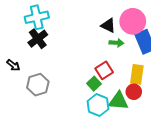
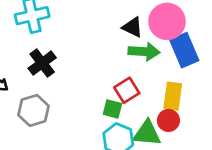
black cross: (38, 39) -> (42, 63), moved
green arrow: (116, 43) -> (144, 52), size x1.5
green square: (94, 84) -> (112, 109), turned -32

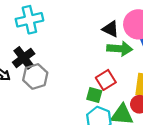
black cross: (42, 63) -> (24, 58), moved
gray hexagon: (34, 110) -> (35, 76), moved

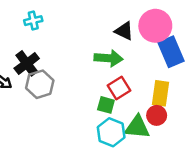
cyan cross: (29, 20) -> (33, 21), size x0.6
green arrow: (120, 49) -> (109, 58), moved

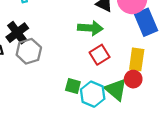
green square: (106, 105) -> (73, 86), moved
green triangle: (137, 127) -> (116, 89), turned 35

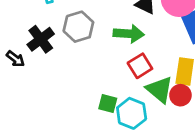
gray hexagon: (29, 51) -> (78, 27), moved
green triangle: (116, 89) -> (160, 90), moved

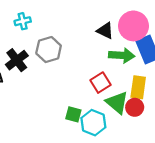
green arrow: (129, 34) -> (122, 55), moved

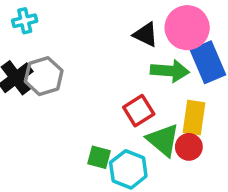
gray hexagon: (49, 50) -> (44, 76), moved

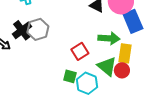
green arrow: (170, 71) -> (109, 38), moved
red square: (139, 111) -> (80, 51), moved

